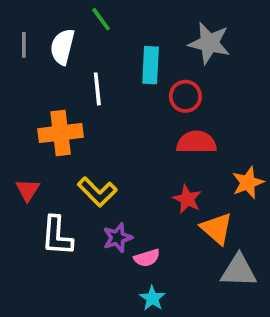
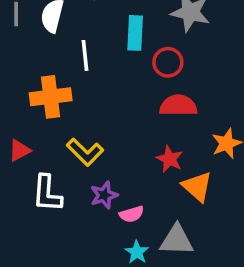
red triangle: (28, 190) -> (19, 150), turned 30
gray triangle: (239, 271) -> (177, 240), moved

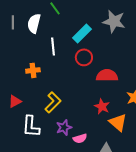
cyan rectangle: (135, 33) -> (82, 33), turned 42
red circle: (168, 62) -> (84, 57), moved
orange cross: (51, 97) -> (33, 70), size x0.6
yellow L-shape: (85, 152) -> (53, 102), turned -90

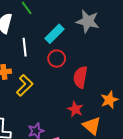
red semicircle: (107, 75) -> (80, 77), turned -80
yellow L-shape: (53, 102) -> (25, 85), moved

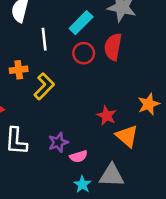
red semicircle: (80, 77) -> (113, 47), moved

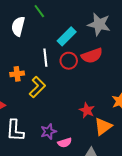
white line: (44, 39) -> (45, 58), moved
red semicircle: (113, 47) -> (92, 56), turned -120
orange triangle: (127, 136) -> (103, 126), turned 42

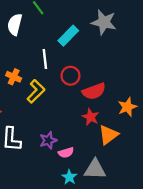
red semicircle: (92, 56) -> (94, 91), moved
red circle: (69, 61) -> (70, 76), moved
orange cross: (17, 74) -> (14, 77), turned 32

